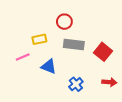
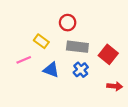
yellow rectangle: (39, 39) -> (41, 41), turned 48
blue cross: (76, 84) -> (81, 70), moved

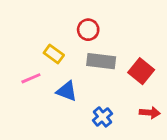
blue cross: (81, 70) -> (102, 117), moved

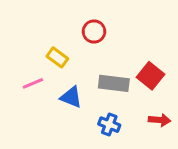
gray rectangle: (101, 61) -> (114, 83), moved
blue cross: (102, 117) -> (109, 125), turned -30

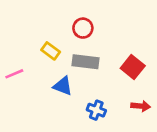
pink line: (33, 83) -> (14, 74), moved
gray rectangle: (114, 83) -> (86, 62), moved

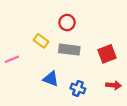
red square: (133, 67) -> (107, 54), turned 30
blue triangle: (63, 86) -> (51, 79), moved

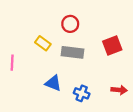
red square: (107, 54) -> (112, 46), moved
pink line: (12, 59) -> (12, 63), turned -64

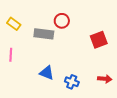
yellow rectangle: (43, 43) -> (14, 24), moved
gray rectangle: (72, 52) -> (44, 34), moved

